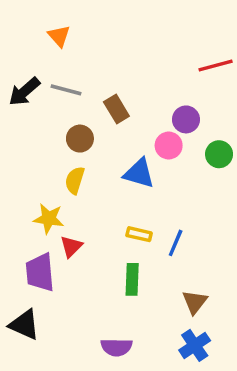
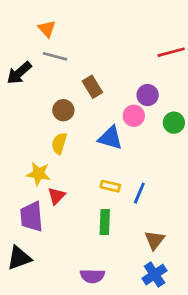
gray line: (66, 90) -> (55, 56), moved
black triangle: (24, 325) -> (19, 258), turned -44

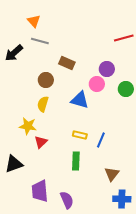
brown rectangle: (92, 87) -> (67, 63), turned -35
purple trapezoid: (32, 217) -> (40, 191), moved
black triangle: (19, 258) -> (14, 164), moved
blue cross: (155, 275) -> (122, 199), moved, turned 36
purple semicircle: (92, 276) -> (67, 200), turned -114

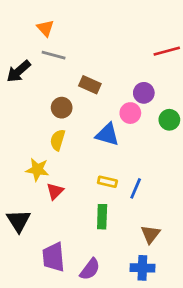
black triangle: (14, 164) -> (19, 221), turned -42
blue cross: (122, 199) -> (142, 268), moved
purple semicircle: (67, 200) -> (90, 269), turned 60

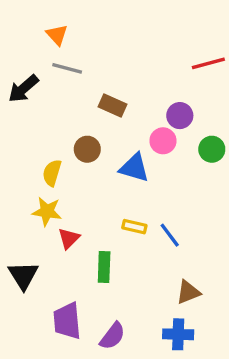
brown circle: (62, 108) -> (87, 149), moved
yellow semicircle: (58, 140) -> (52, 173), moved
blue line: (136, 188) -> (170, 235), turned -60
green rectangle: (102, 217) -> (104, 267), moved
brown triangle: (151, 234) -> (188, 292), turned 30

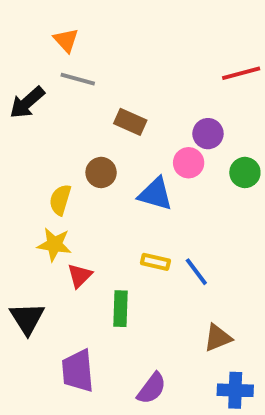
blue cross: (178, 334) -> (235, 390), moved
purple semicircle: (113, 336) -> (152, 388), moved

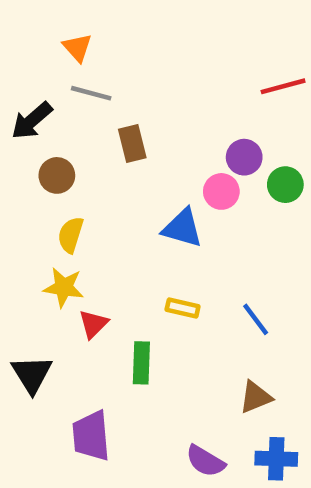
brown rectangle: (130, 122) -> (132, 143), moved, turned 52
brown circle: (101, 172) -> (57, 175), moved
green circle: (245, 172) -> (285, 185), moved
blue line: (196, 272) -> (256, 319), moved
purple semicircle: (152, 388) -> (205, 461), moved, turned 84

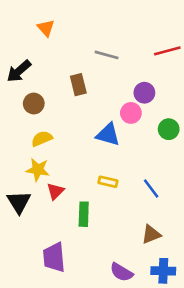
gray line: (91, 93) -> (107, 55), moved
green circle: (285, 185) -> (169, 129), moved
yellow semicircle: (71, 235) -> (42, 139), turned 50
black triangle: (32, 374) -> (19, 202), moved

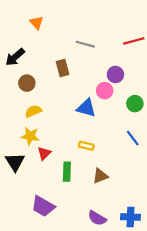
blue line: (151, 189) -> (133, 138), moved
brown triangle: (151, 234) -> (100, 176), moved
purple trapezoid: (54, 257) -> (43, 206), turned -55

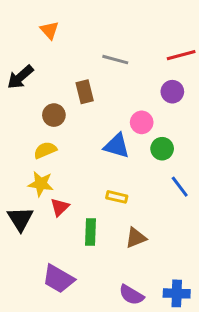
purple circle: (115, 74) -> (172, 92), moved
brown circle: (27, 83) -> (54, 115), moved
green circle: (135, 104) -> (162, 149), moved

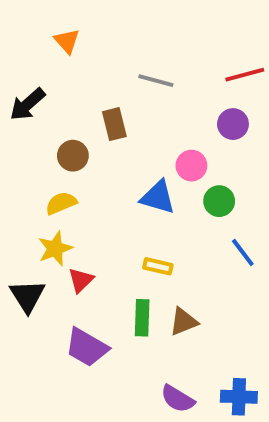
yellow star: (41, 184) -> (55, 249), turned -30
green rectangle: (90, 232) -> (142, 318), moved
purple trapezoid: (58, 279) -> (87, 347), moved

